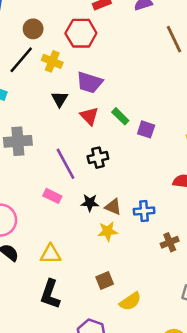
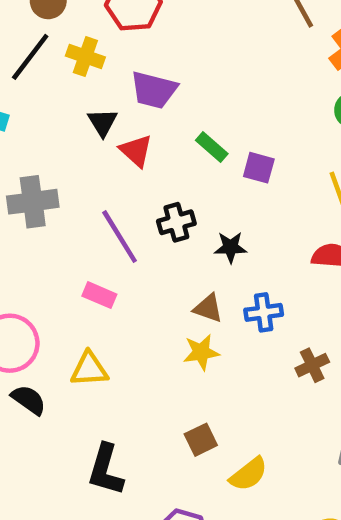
red triangle: (89, 116) -> (136, 151), moved
black star: (90, 203) -> (231, 247), moved
yellow triangle: (51, 254) -> (89, 369), moved

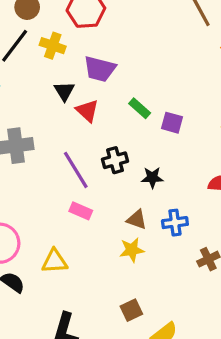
pink rectangle: (99, 295) -> (81, 211), moved

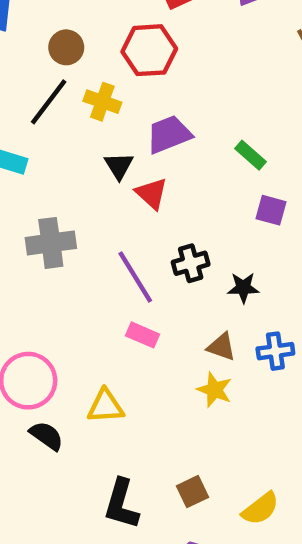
purple trapezoid: (100, 69) -> (169, 134), turned 144
green rectangle: (140, 108) -> (250, 155), moved
yellow star: (132, 250) -> (215, 390), turned 30
brown square: (131, 310) -> (192, 492), moved

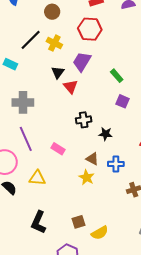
brown circle: (66, 47) -> (52, 12), moved
red hexagon: (149, 50) -> (90, 29), moved
purple trapezoid: (169, 134) -> (82, 62), turned -45
purple line: (135, 277) -> (26, 139), moved
brown square: (192, 492) -> (79, 222), moved

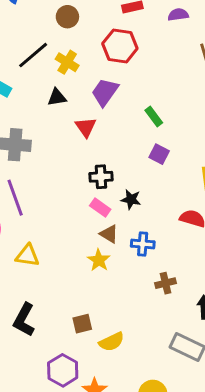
black triangle: (58, 72) -> (57, 97), moved, turned 40
pink rectangle: (58, 149) -> (100, 207), moved

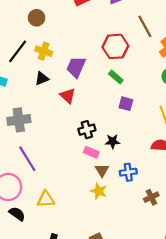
red hexagon: (120, 46) -> (115, 46), moved
brown triangle: (109, 234) -> (102, 170), turned 40

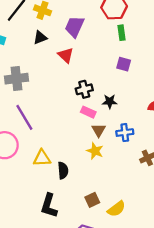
green rectangle: (116, 77) -> (121, 33), moved, turned 40
black semicircle: (17, 214) -> (63, 170), moved, turned 49

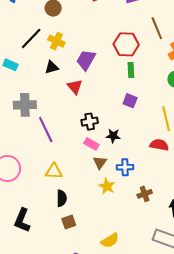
purple line: (24, 117) -> (46, 129), moved
yellow star: (95, 151) -> (107, 186), moved
yellow triangle: (42, 158) -> (54, 171), moved
brown square: (92, 200) -> (69, 222), moved
black L-shape: (49, 206) -> (22, 220), moved

